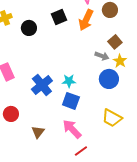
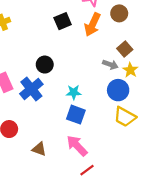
black circle: (29, 28) -> (45, 65), moved
blue cross: (42, 85) -> (31, 89), moved
yellow trapezoid: (112, 118) -> (125, 117), moved
brown triangle: (38, 132) -> (39, 149), turned -48

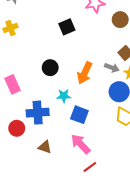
orange arrow: (93, 25) -> (85, 73), moved
blue cross: (31, 89) -> (38, 113), moved, turned 35
cyan star: (74, 92) -> (64, 96), moved

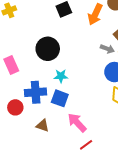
black circle: (50, 68) -> (48, 49), size x1.5
orange arrow: (85, 73) -> (95, 14), moved
blue square: (79, 115) -> (60, 98), moved

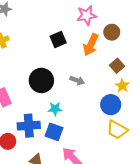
gray arrow: (107, 49) -> (77, 80), moved

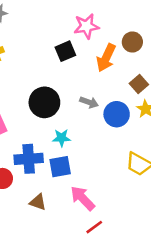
pink star: (87, 15) -> (86, 26), moved
blue circle: (111, 105) -> (117, 114), moved
blue square: (54, 132) -> (60, 167), turned -30

